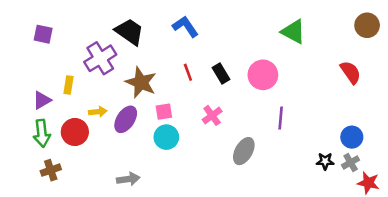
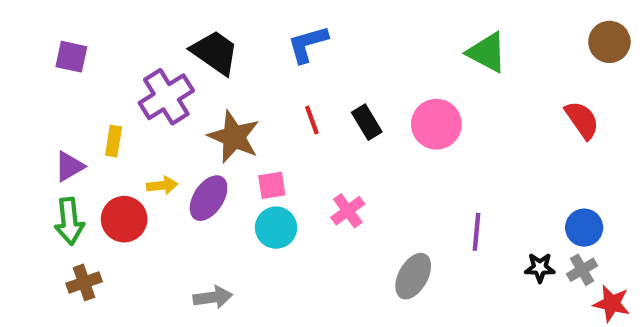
blue L-shape: (185, 27) -> (308, 44), turned -72
pink cross: (212, 115) -> (348, 211), moved
purple line: (281, 118) -> (477, 232), moved
gray ellipse: (244, 151) -> (413, 276), moved

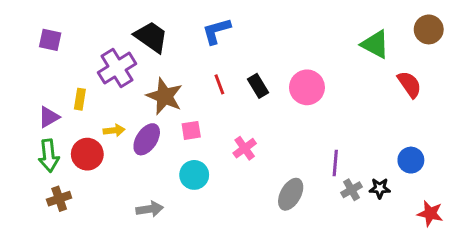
green triangle: (487, 52) -> (375, 44), moved
cyan circle: (276, 228) -> (194, 175), moved
gray cross: (582, 270) -> (352, 190), moved

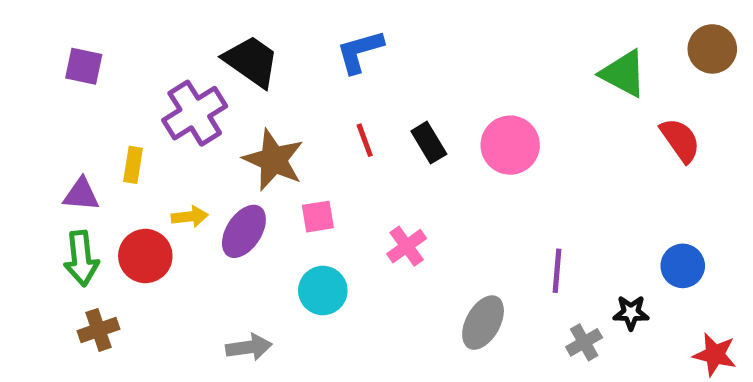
purple triangle: (49, 117) -> (81, 194), turned 35
gray cross: (352, 190) -> (584, 342), moved

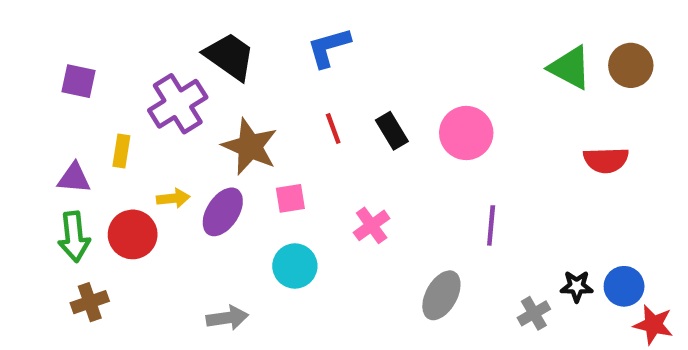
brown circle: (712, 49) -> (631, 65), moved
purple square: (84, 66) -> (79, 81), moved
red semicircle: (680, 140) -> (606, 160), moved, turned 123
blue circle: (683, 266) -> (624, 286), moved
purple line: (557, 271) -> (491, 225), moved

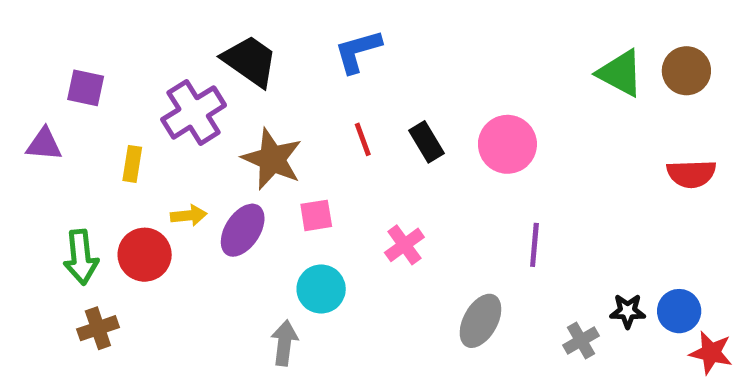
red semicircle: (606, 160) -> (691, 174), moved
purple triangle: (74, 178) -> (44, 144), moved
gray arrow: (227, 318) -> (284, 343), moved, turned -75

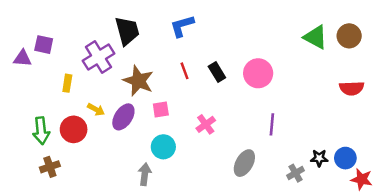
black trapezoid: (250, 61) -> (127, 31), turned 40
purple triangle: (44, 144) -> (22, 58), moved
yellow arrow: (189, 215) -> (96, 109), turned 35

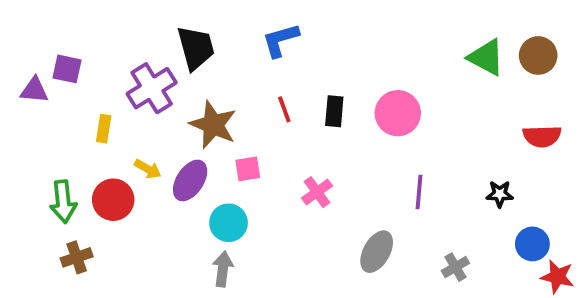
black rectangle: (217, 72) -> (334, 111), turned 36
cyan circle: (163, 147) -> (229, 223), moved
black star: (319, 158) -> (500, 194), moved

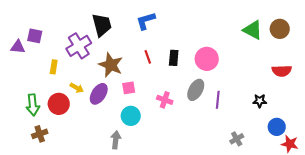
pink cross: (317, 192) -> (165, 100), turned -35
cyan circle: (229, 223) -> (131, 116), moved
gray ellipse: (377, 252) -> (196, 90), moved

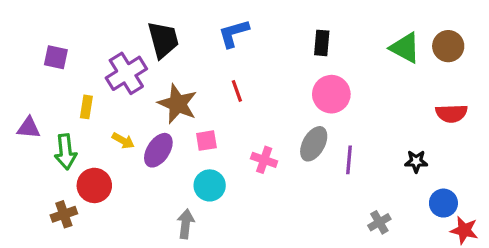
purple triangle: (18, 47) -> (29, 128), moved
black rectangle: (174, 58) -> (322, 43), moved
red circle: (59, 104) -> (94, 185), moved
green arrow: (33, 105) -> (65, 152), moved

